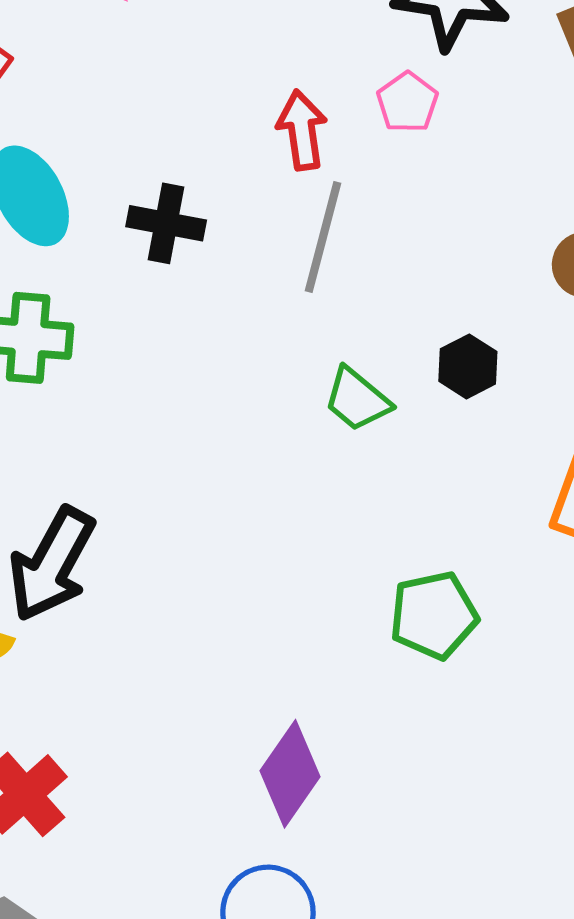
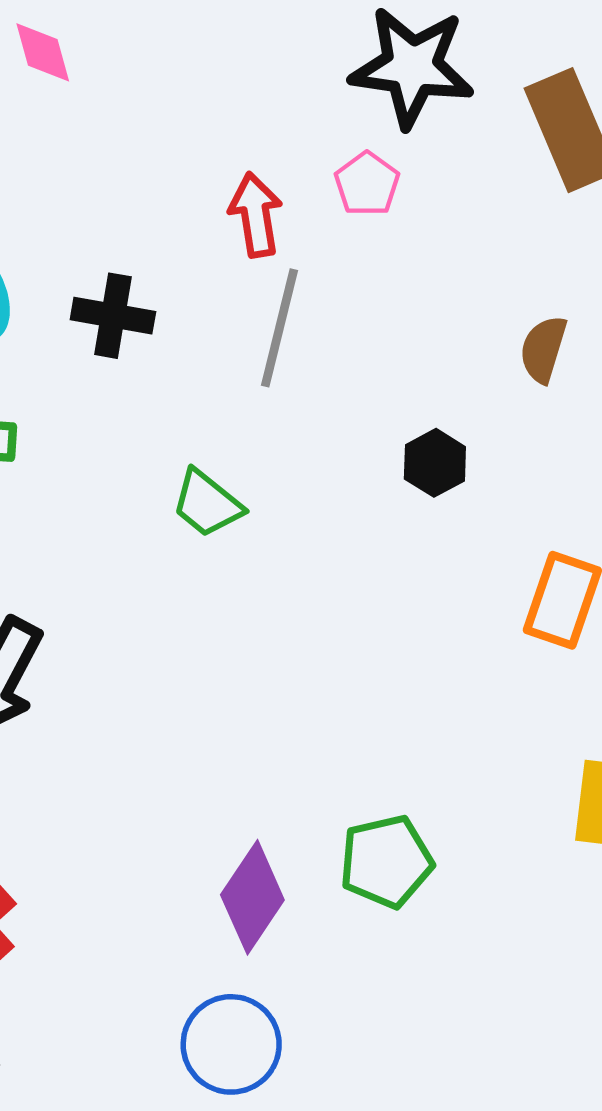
green trapezoid: (357, 399) -> (207, 504), moved
green pentagon: (434, 615) -> (386, 861), moved

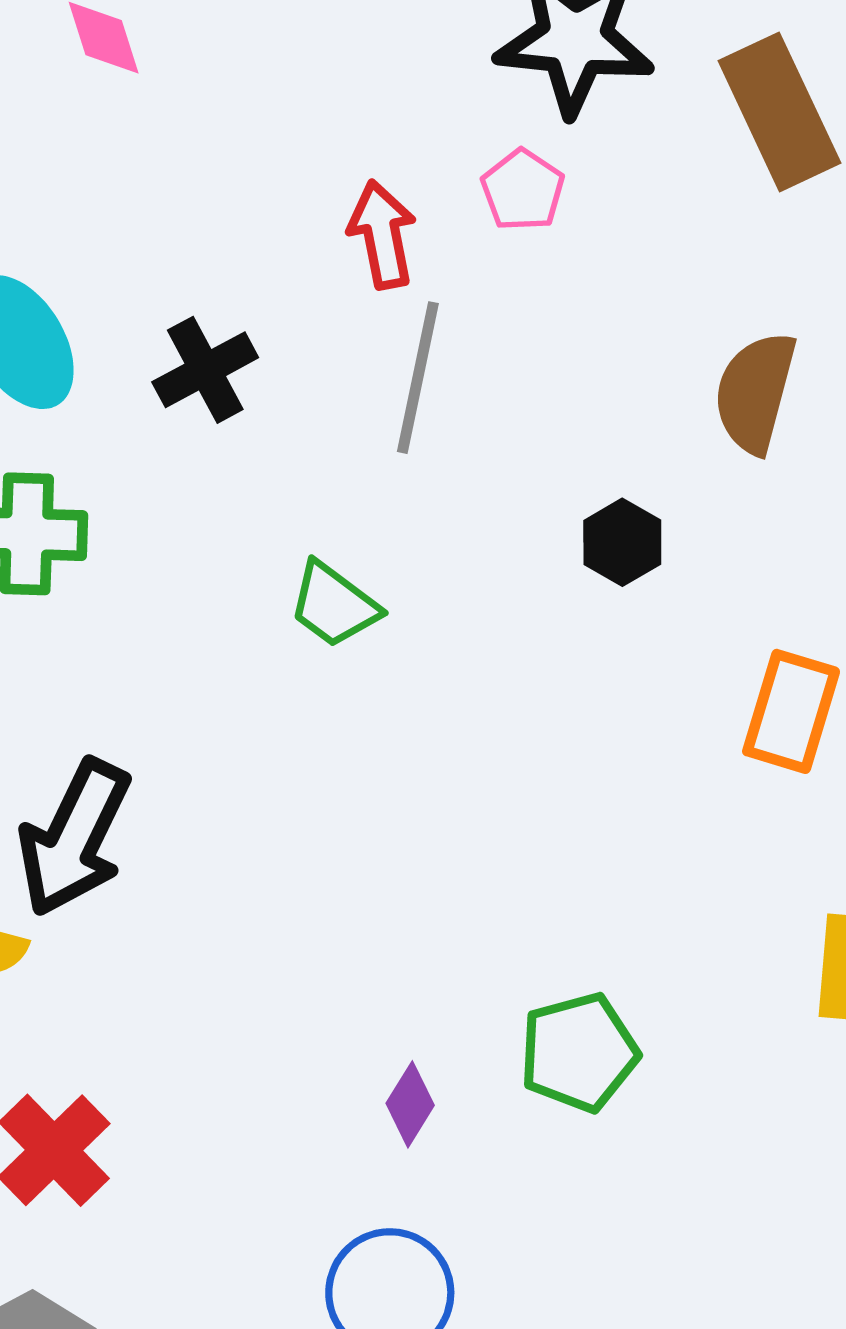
black cross: (113, 316) -> (205, 370), turned -36
brown semicircle: (543, 349) -> (755, 392), size x1.4
purple diamond: (252, 897) -> (410, 1104), size x0.6

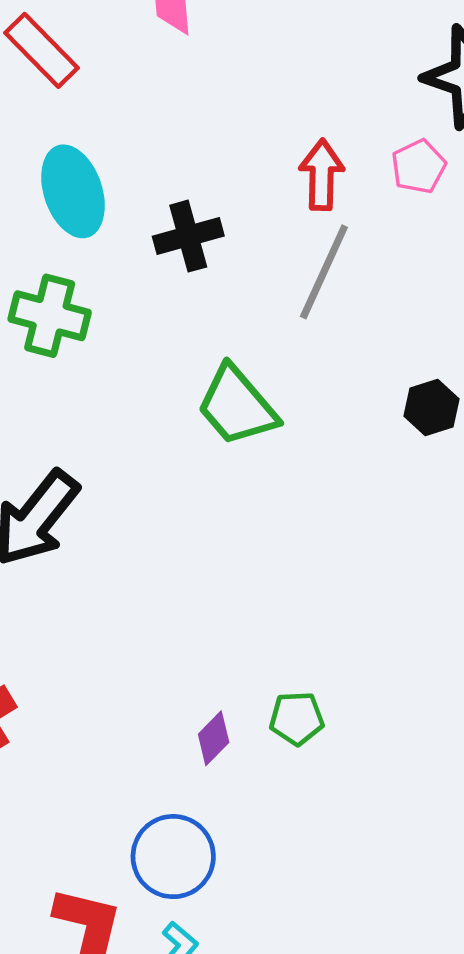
green trapezoid: (334, 605) -> (237, 406), size x1.4
green pentagon: (579, 1052) -> (297, 718), moved, size x0.7

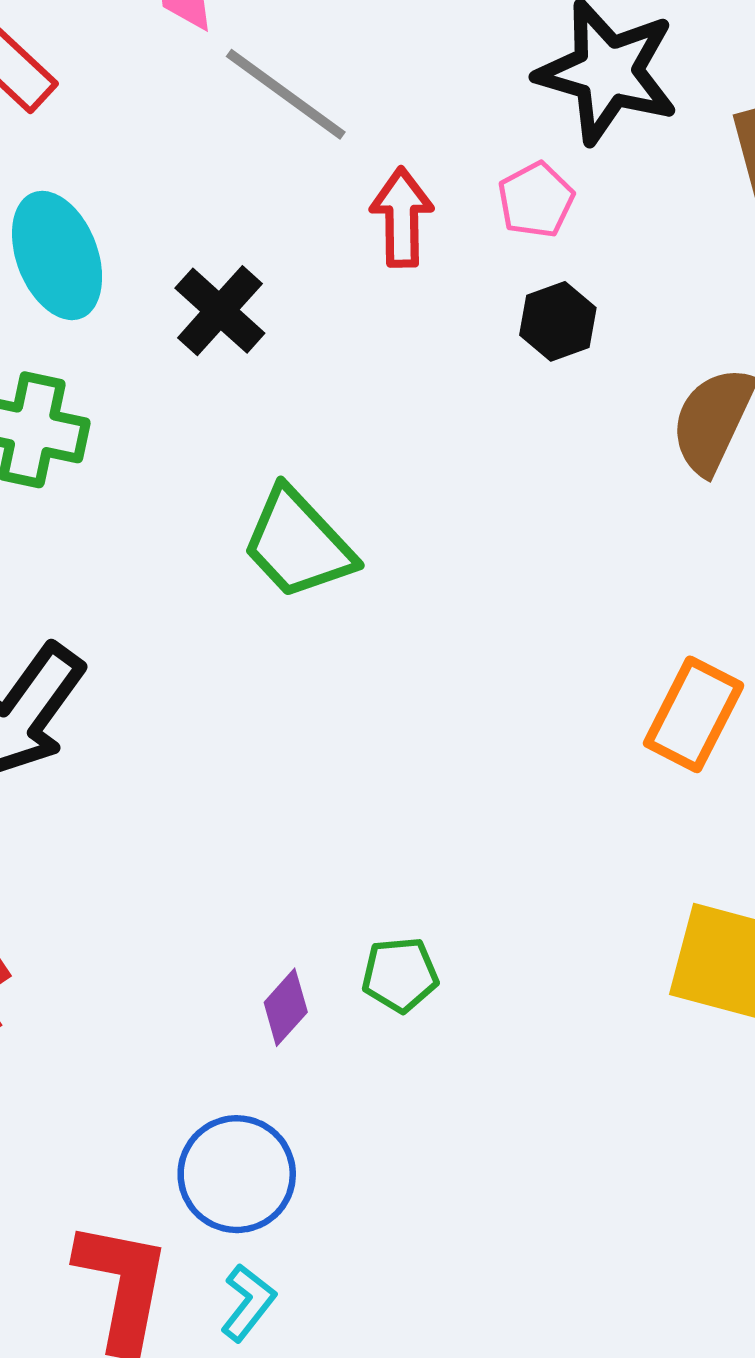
black cross: (188, 236) -> (220, 311), turned -30
gray line: (324, 272) -> (286, 94), moved, turned -76
black hexagon: (432, 407) -> (558, 321), moved

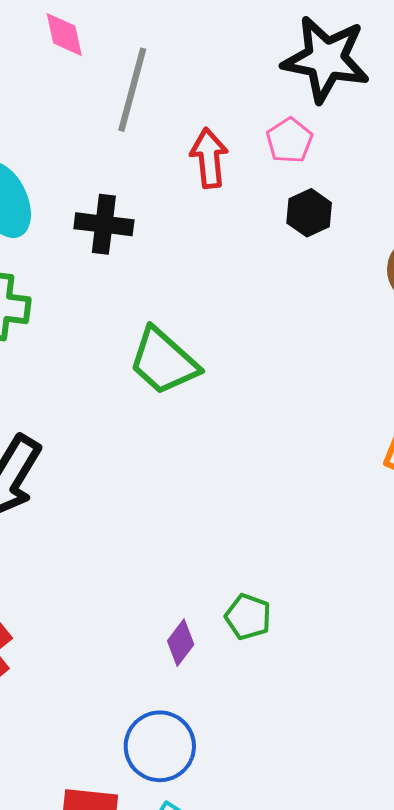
gray line: (286, 94) -> (132, 90), turned 74
black cross: (220, 311) -> (104, 224), turned -30
green pentagon: (400, 975) -> (248, 617), turned 30

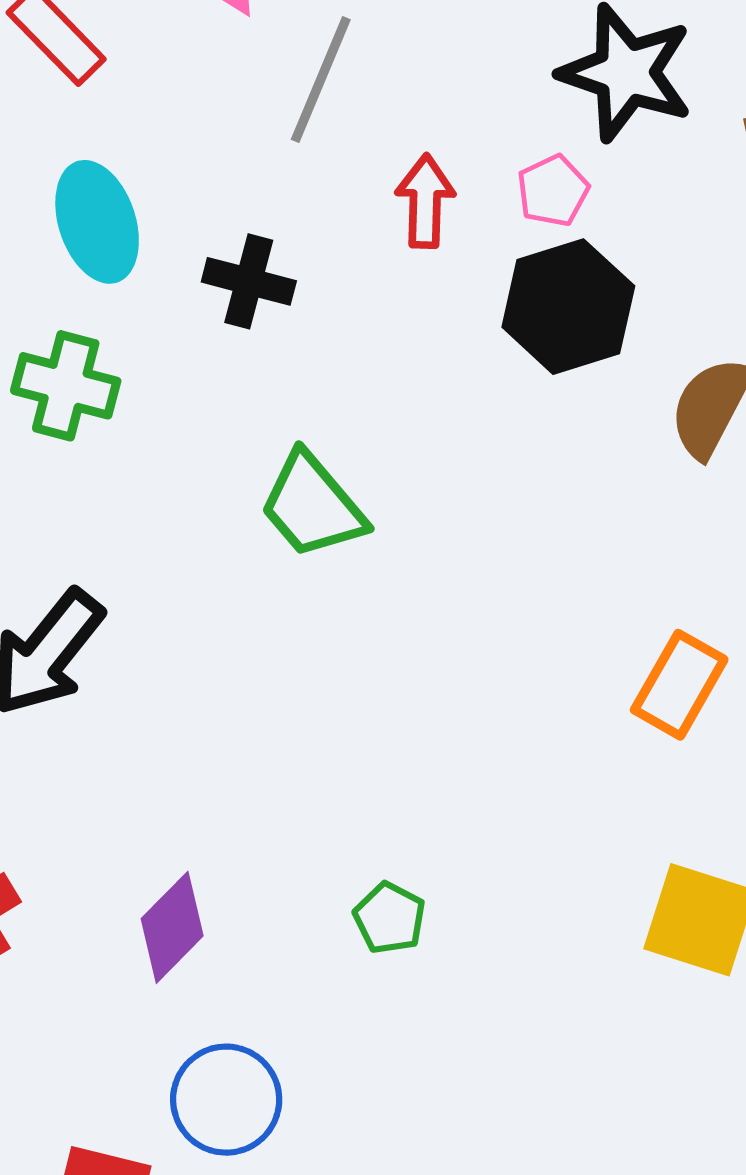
black hexagon: (309, 213) -> (568, 307), size x1.8
purple diamond: (181, 643) -> (172, 927), moved, size x1.5

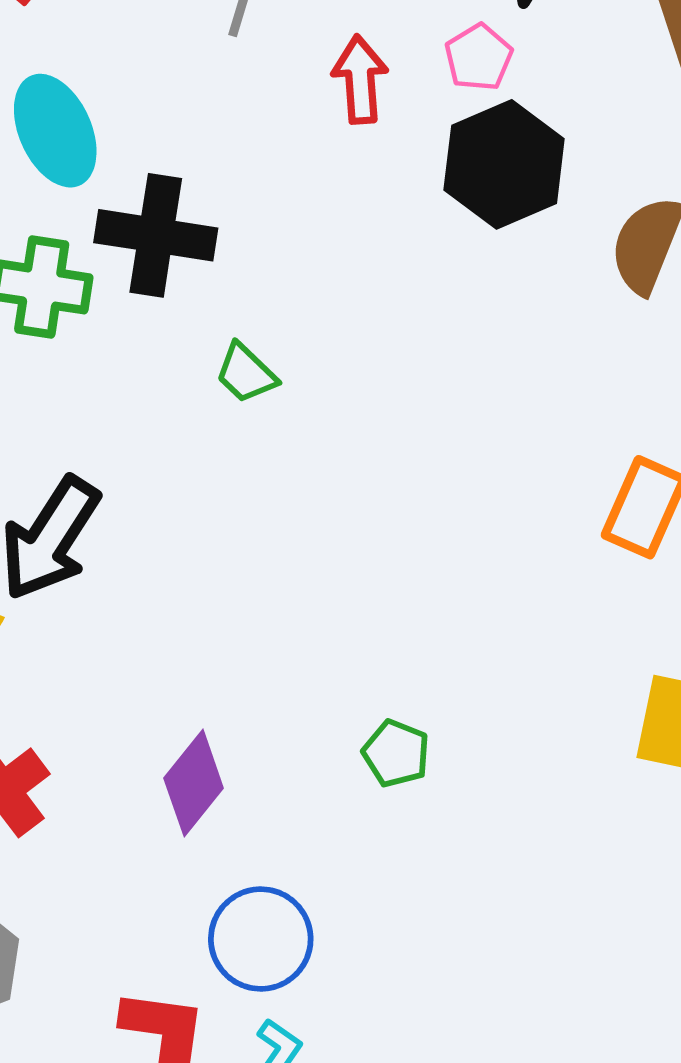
black cross: (249, 281) -> (156, 235), moved, size x1.4
green trapezoid: (312, 506) -> (246, 373), moved, size x0.6

